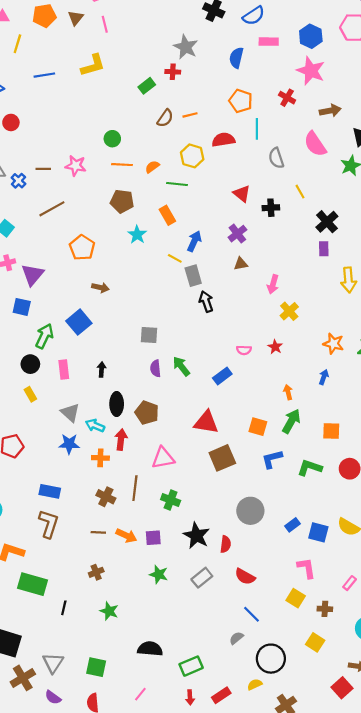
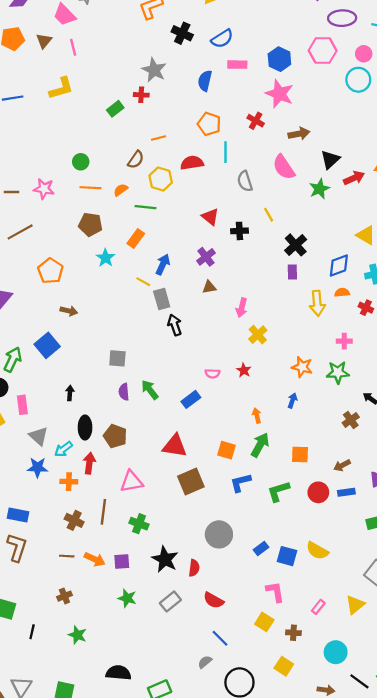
brown semicircle: (165, 118) -> (136, 160), moved
orange rectangle: (167, 215) -> (136, 238), turned 66
pink rectangle: (64, 369) -> (22, 405), moved
cyan arrow: (95, 426) -> (63, 449), turned -60
green L-shape: (310, 468) -> (278, 491), turned -35

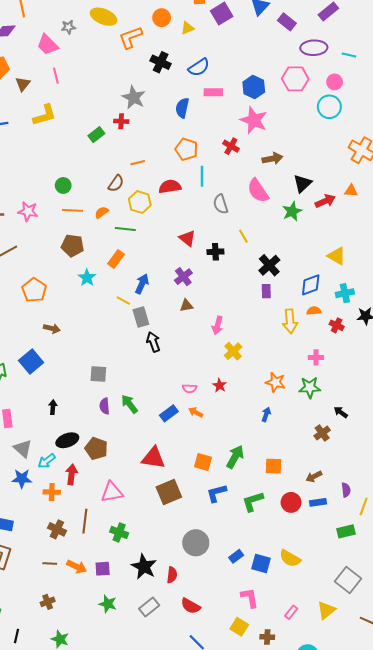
brown triangle: (44, 41) -> (23, 84), moved
orange arrow: (257, 416) -> (196, 412), moved, turned -48
black ellipse: (85, 428) -> (67, 440), turned 70

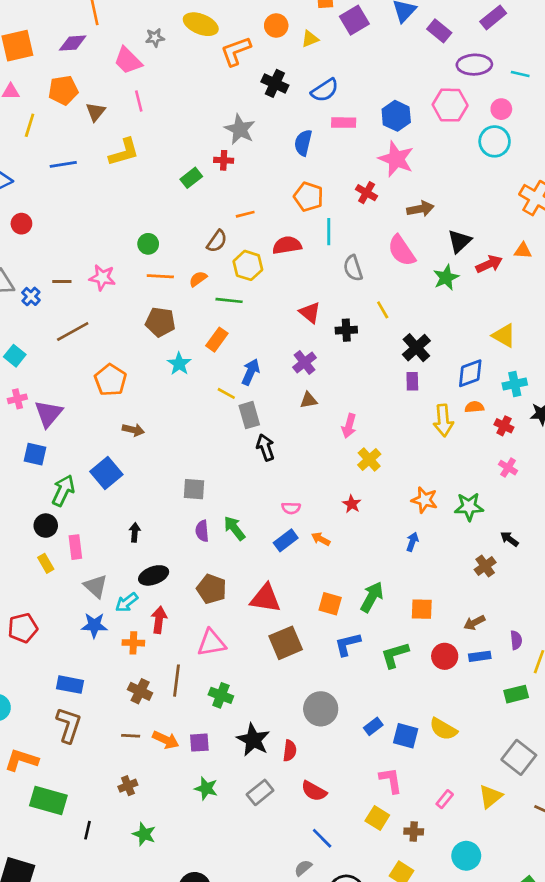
pink cross: (316, 357) -> (508, 468), moved, turned 32
pink semicircle: (190, 388) -> (291, 508), moved
brown pentagon: (96, 449) -> (212, 589), moved

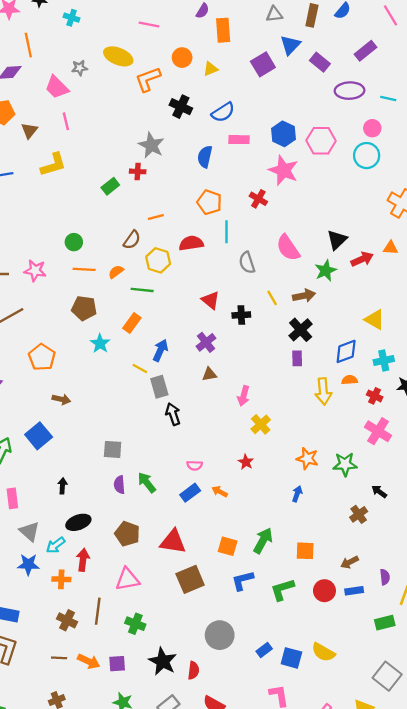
purple square: (354, 20) -> (263, 64), moved
pink hexagon: (450, 105) -> (321, 141), moved
brown arrow: (420, 209) -> (304, 296), moved
pink cross: (508, 468) -> (378, 431), size x1.6

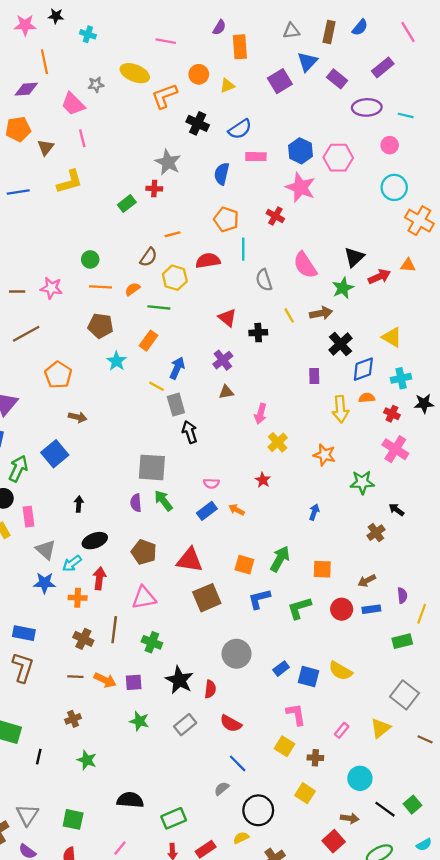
cyan circle: (367, 156) -> (394, 187), moved
black cross: (301, 330) -> (340, 344), moved
gray square: (113, 449) -> (152, 467), moved, size x1.5
orange star: (307, 459) -> (324, 455), moved

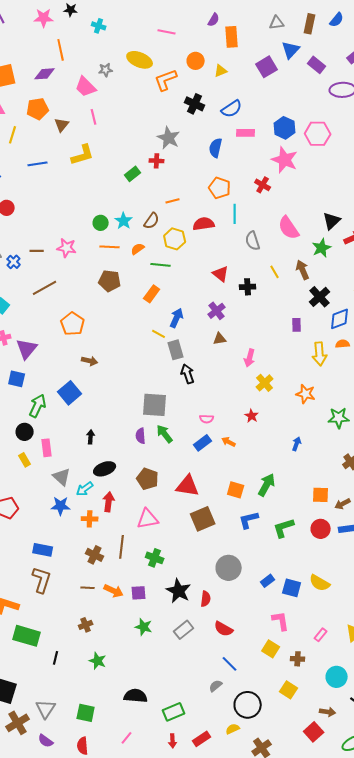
brown arrow: (321, 313) -> (303, 270), turned -102
cyan star: (116, 361) -> (124, 221), moved
orange square: (322, 569) -> (321, 495), moved

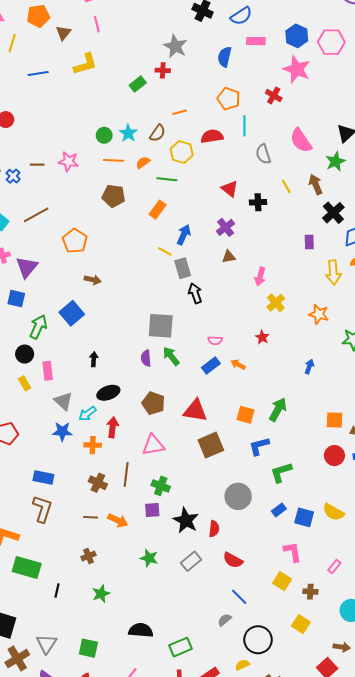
brown line: (45, 288) -> (36, 215), moved
green L-shape: (284, 528) -> (281, 472), moved
purple square: (139, 593) -> (152, 510), moved
green star: (98, 661) -> (101, 594), turned 30

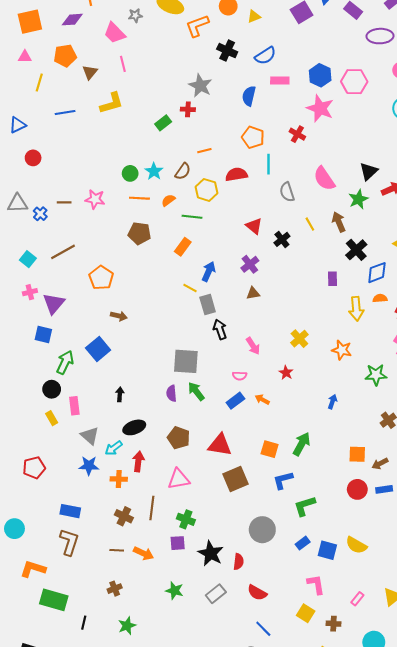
black cross: (258, 202) -> (282, 239), turned -35
pink arrow: (260, 277) -> (253, 346), moved, turned -48

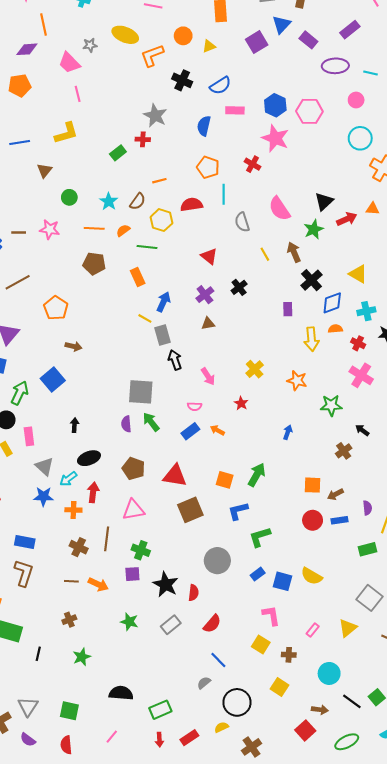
brown triangle: (90, 72) -> (44, 170), moved
green circle: (130, 173) -> (69, 197), moved
black cross: (282, 239) -> (239, 287), moved
orange rectangle: (183, 247) -> (138, 277), turned -60
red semicircle: (257, 593) -> (212, 624), turned -78

